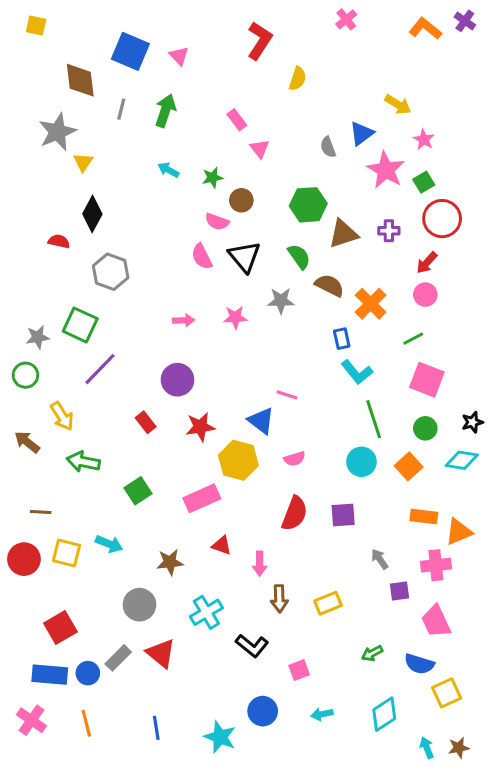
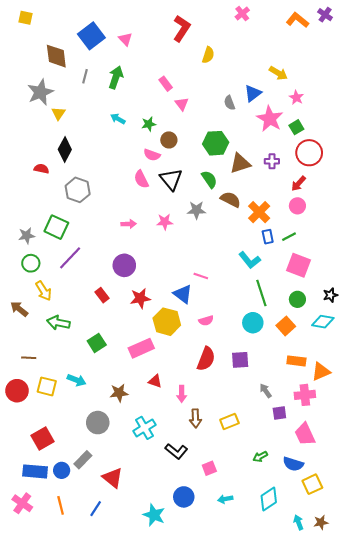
blue square: (130, 51) -> (91, 36), turned 30
blue rectangle: (342, 339) -> (268, 237), moved
green circle: (25, 375) -> (31, 263), moved
red triangle: (161, 653) -> (113, 478), moved
blue line: (156, 728) -> (96, 509), moved, turned 42

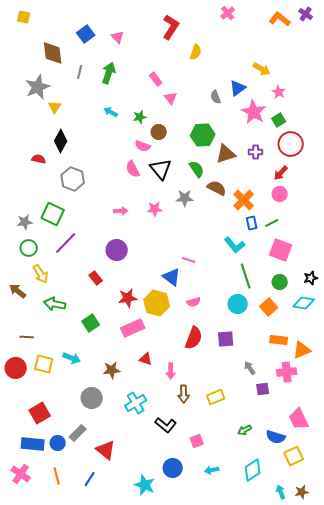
blue square: (91, 36) -> (86, 34), size x0.7
red star: (140, 298) -> (128, 298), moved
pink trapezoid: (305, 434) -> (299, 419), moved

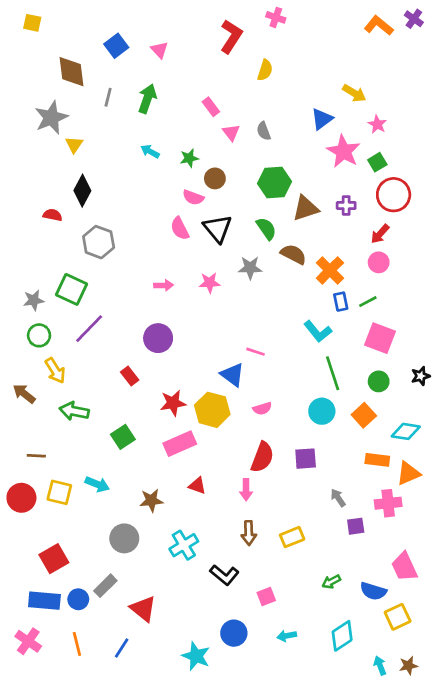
pink cross: (228, 13) -> (276, 17), moved, turned -32
gray semicircle: (216, 97) -> (264, 131), moved
cyan diamond: (304, 303) -> (406, 431), moved
pink arrow: (171, 371) -> (246, 490), moved

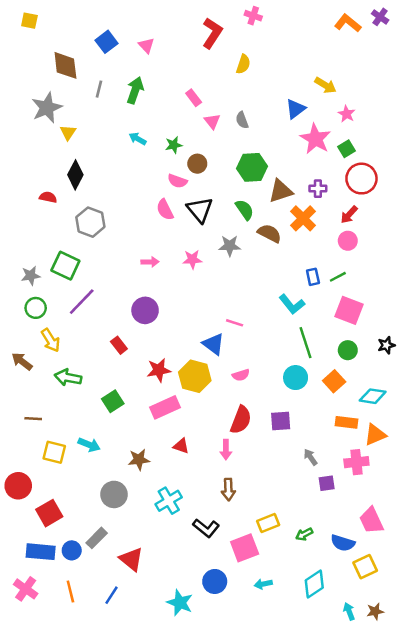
orange cross: (330, 270) -> (303, 218), moved
red circle: (21, 498) -> (18, 486), moved
yellow rectangle: (292, 537) -> (268, 523), moved
pink square: (266, 597) -> (245, 548), size x1.6

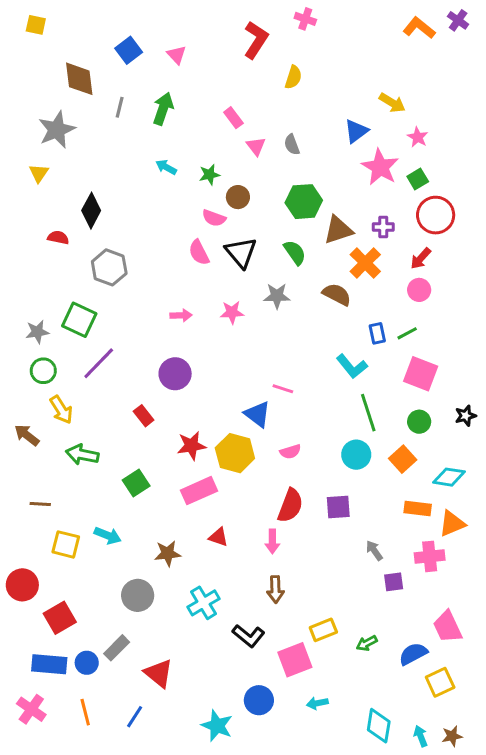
yellow triangle: (68, 133) -> (39, 173), moved
brown semicircle: (269, 233) -> (337, 294), moved
blue semicircle: (343, 543) -> (413, 654), turned 135
cyan diamond: (314, 584) -> (379, 726), moved, turned -48

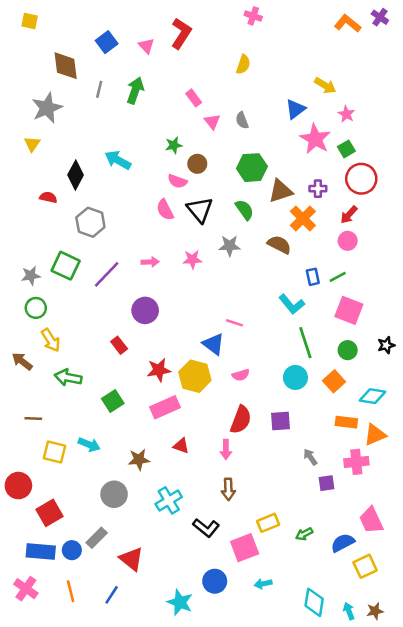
red L-shape: (256, 40) -> (181, 33), moved
cyan arrow: (166, 167) -> (118, 160), moved, size x1.5
purple line: (99, 363) -> (107, 274), moved

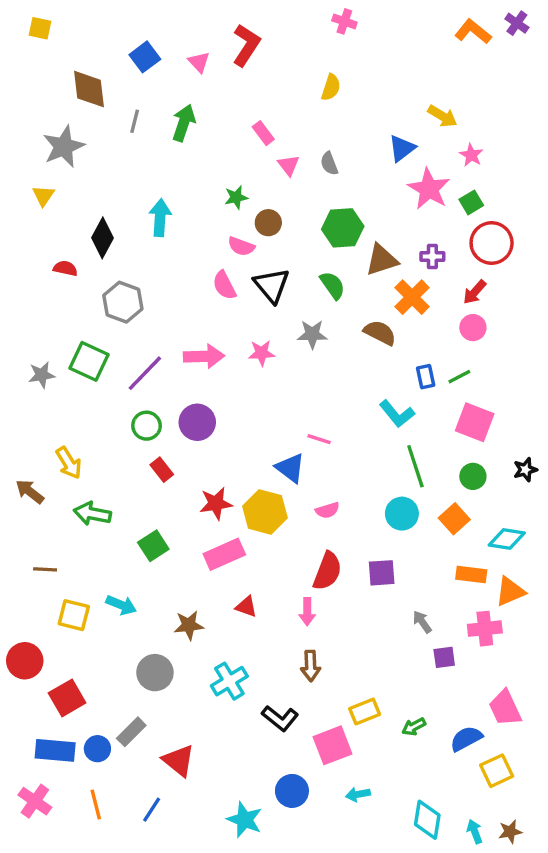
cyan arrow: (118, 160) -> (160, 218), turned 65
pink arrow: (150, 262) -> (204, 356), size x1.6
green circle: (36, 308) -> (147, 426), moved

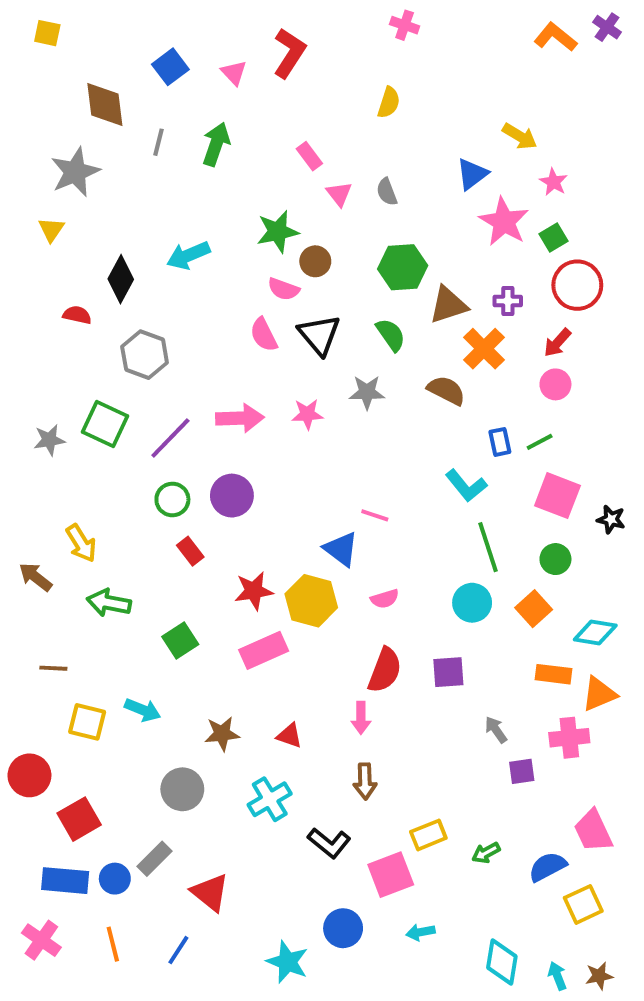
green star: (236, 197) -> (278, 232), size x1.5
cyan arrow: (160, 218) -> (188, 255), turned -117
black star: (525, 470) -> (611, 519), moved, turned 30
red triangle: (246, 607) -> (289, 736), moved

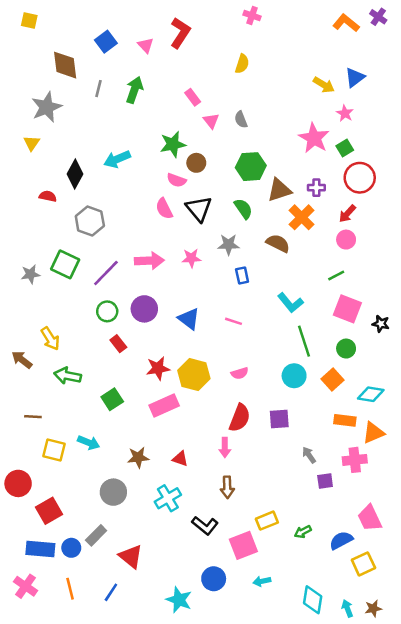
blue triangle: (472, 174) -> (355, 77), moved
blue rectangle: (500, 442) -> (242, 275), moved
blue triangle: (341, 549) -> (189, 319), moved

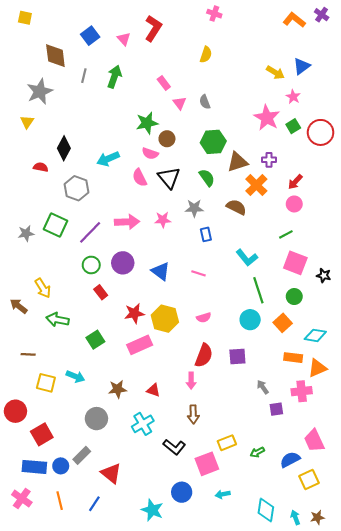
cyan arrow: (117, 159) -> (108, 159), moved
red circle: (360, 178) -> (321, 132), moved

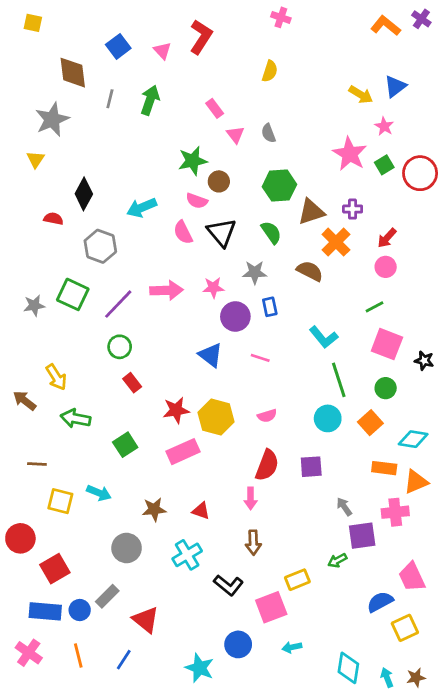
purple circle: (123, 263) -> (235, 316), moved
purple square: (276, 409) -> (362, 536), size x1.5
green arrow: (257, 452) -> (337, 560), moved

